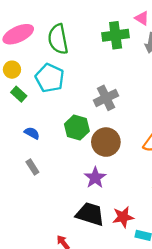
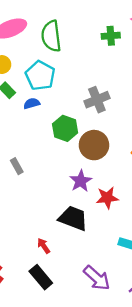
green cross: (116, 35) -> (111, 36), size x0.7
blue semicircle: (32, 133) -> (32, 103), moved, turned -49
red star: (123, 217) -> (107, 198), moved

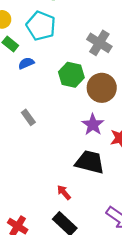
gray cross: (97, 100) -> (99, 43), turned -30
blue semicircle: (32, 103) -> (26, 63), moved

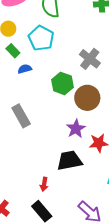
gray rectangle: (28, 117) -> (21, 116), size x1.6
black trapezoid: (90, 162) -> (69, 161), turned -32
red arrow: (64, 192) -> (44, 184), turned -136

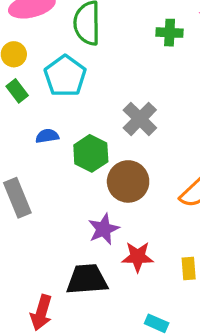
blue semicircle: (25, 69) -> (47, 136), moved
red arrow: (44, 184) -> (41, 313), size x1.5

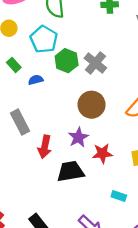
green rectangle: (17, 91) -> (14, 65), moved
green hexagon: (91, 153) -> (67, 61), moved
red arrow: (41, 313) -> (45, 147), moved

